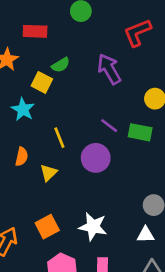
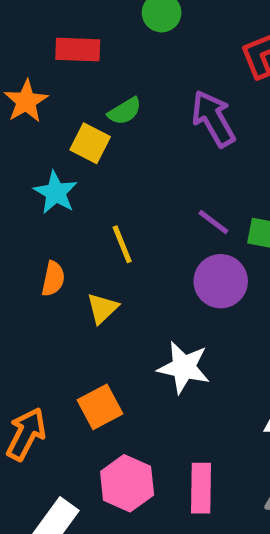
purple circle: (96, 158) -> (221, 281), moved
white star: (93, 227) -> (184, 367), moved

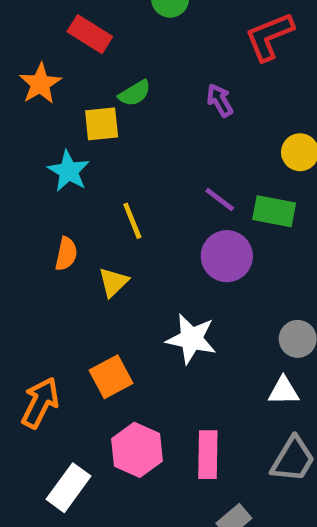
red rectangle: (78, 50) -> (90, 34), turned 30
purple arrow: (213, 119) -> (220, 100), size x0.6
yellow square: (90, 143) -> (102, 124), turned -33

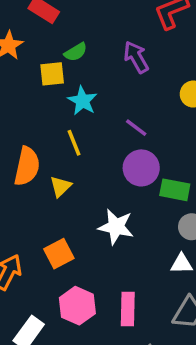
purple arrow: (220, 100) -> (136, 57), size x1.4
cyan star: (69, 171) -> (82, 101), moved
green rectangle: (274, 211) -> (175, 190), moved
orange semicircle: (66, 254) -> (27, 166), size x1.6

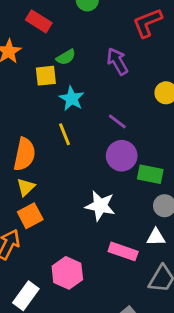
yellow triangle: (61, 186) -> (26, 187), moved
orange square: (59, 254) -> (30, 216), moved
pink rectangle: (128, 309) -> (123, 251), moved, turned -72

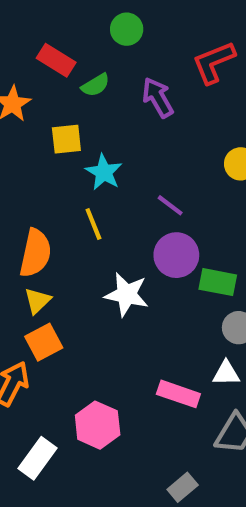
green semicircle: (66, 57) -> (96, 85), moved
purple arrow: (117, 61) -> (158, 98), moved
white star: (100, 206) -> (127, 294), moved

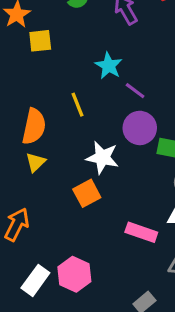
yellow square: (66, 139) -> (40, 41), moved
cyan star: (104, 172) -> (109, 66), moved
orange square: (44, 342) -> (87, 193), moved
pink hexagon: (98, 425) -> (74, 274), moved

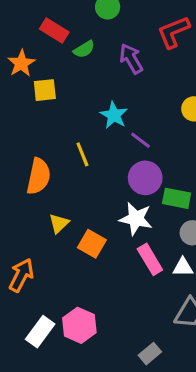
white star: (102, 158) -> (136, 219), moved
yellow triangle: (35, 162) -> (59, 223), moved
orange square: (87, 193) -> (92, 244), turned -32
pink rectangle: (141, 232) -> (150, 259), moved, turned 40

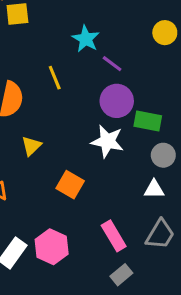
orange square: (92, 244) -> (70, 185), moved
pink rectangle: (150, 259) -> (114, 236), moved

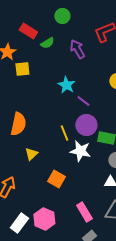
yellow line: (55, 78) -> (64, 133), moved

